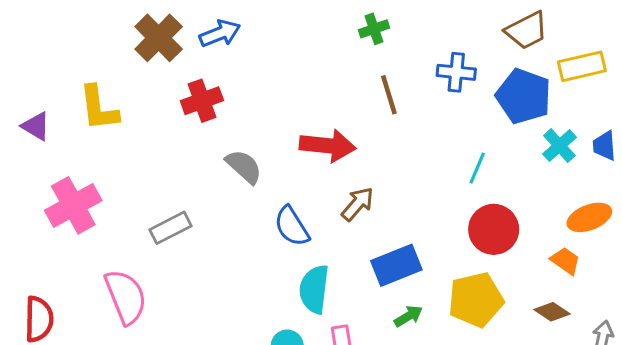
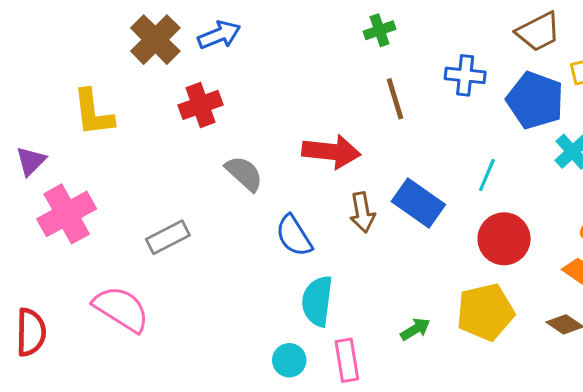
purple triangle: (36, 126) -> (31, 161), moved, turned 44
brown arrow: (358, 204) -> (362, 212), turned 129
blue rectangle: (396, 265) -> (418, 203), moved, turned 57
pink semicircle: (126, 297) -> (121, 309), turned -36

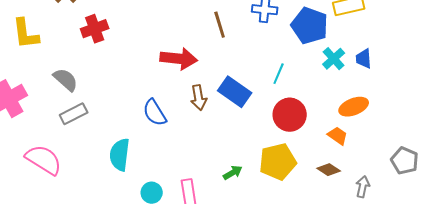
gray semicircle: (244, 173) -> (66, 80), moved
cyan semicircle: (317, 301) -> (120, 155), moved

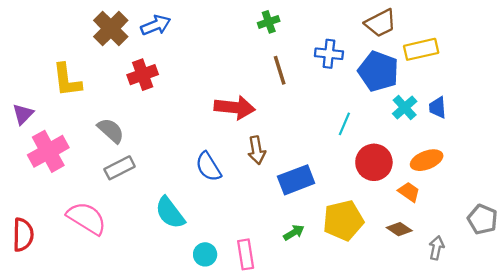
blue rectangle: (235, 92) -> (296, 180), moved, turned -56
red circle: (290, 115) -> (374, 162), moved
cyan semicircle: (120, 155) -> (170, 213), turned -44

